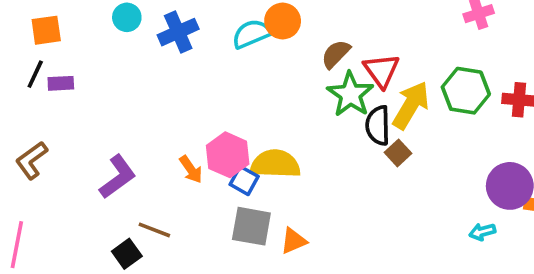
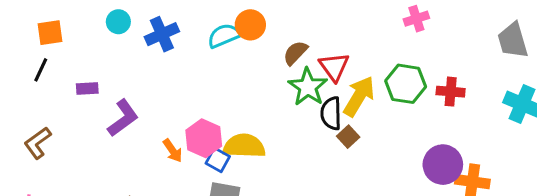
purple rectangle: (61, 83) -> (87, 88), moved
purple L-shape: (118, 177) -> (123, 118), moved

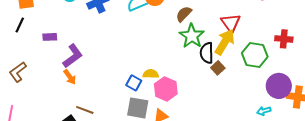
red triangle: (334, 67) -> (231, 23), moved
green hexagon: (406, 84) -> (255, 55), moved
pink hexagon: (204, 138) -> (166, 89), moved
yellow semicircle: (244, 146) -> (151, 74), size x0.6
orange arrow: (173, 151) -> (70, 77), moved

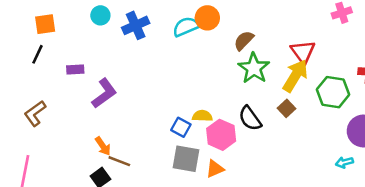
black semicircle: (207, 53) -> (250, 118), moved, turned -35
orange arrow: (70, 77) -> (103, 146), moved

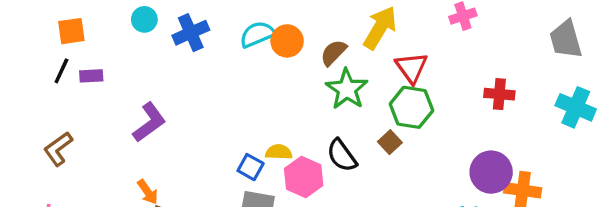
orange circle: (207, 18) -> (287, 41), moved
purple rectangle: (75, 69) -> (91, 76), moved
yellow arrow: (295, 76) -> (380, 28), moved
green hexagon: (333, 92) -> (411, 107), moved

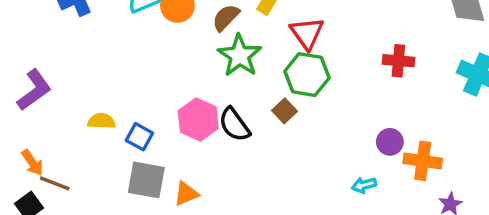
yellow semicircle: (279, 152) -> (101, 121), moved
purple circle: (491, 172) -> (390, 142), size x0.6
pink hexagon: (304, 177) -> (198, 119), moved

